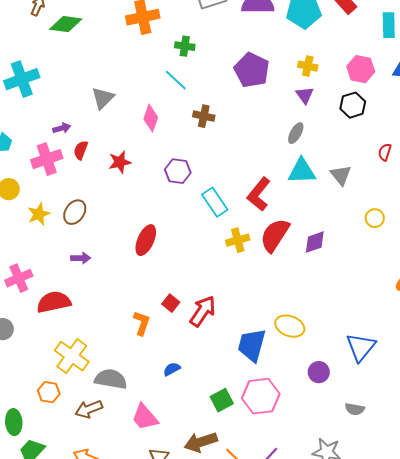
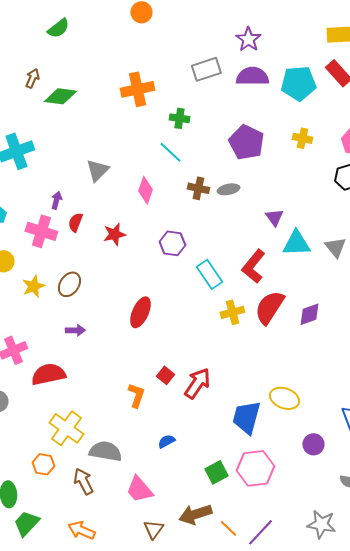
purple triangle: (305, 95) -> (274, 217), moved
purple arrow: (62, 128) -> (56, 200), turned -60
gray ellipse: (296, 133) -> (228, 189), moved, turned 50
pink cross: (47, 159) -> (41, 231), turned 36
brown arrow: (89, 409) -> (83, 481), turned 84

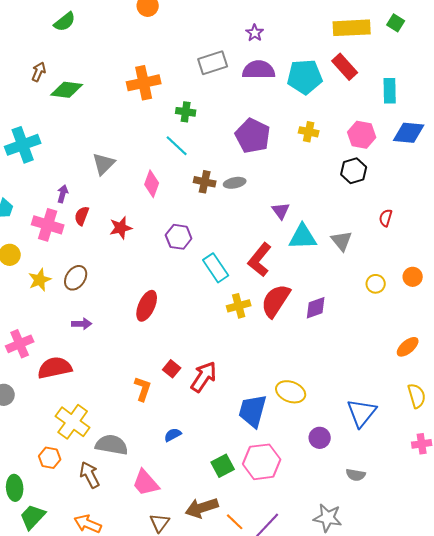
purple star: (248, 39) -> (255, 33), size x0.7

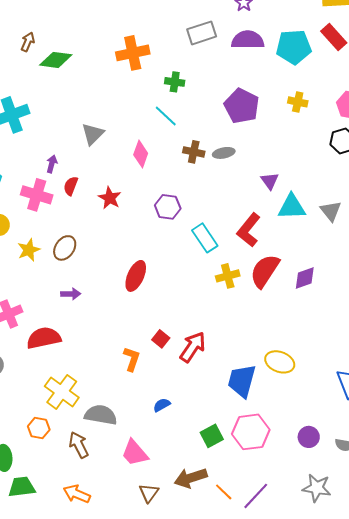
red star: (121, 228) -> (110, 198), turned -30
purple circle: (320, 438) -> (309, 437), moved
green trapezoid: (33, 517) -> (22, 487), turned 40

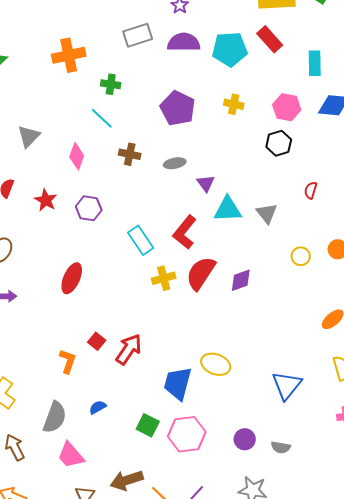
gray ellipse: (224, 153) -> (175, 163), moved
purple hexagon: (168, 207) -> (89, 208), moved
gray semicircle: (101, 415) -> (55, 417), moved, turned 100
green square: (212, 436) -> (148, 425), moved, turned -35

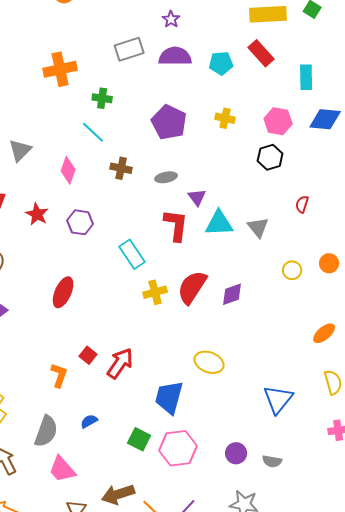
cyan pentagon: (230, 49) -> (221, 63), size x0.7
red L-shape: (185, 232) -> (176, 225), moved, turned 148
yellow ellipse: (216, 364) -> (209, 362), moved

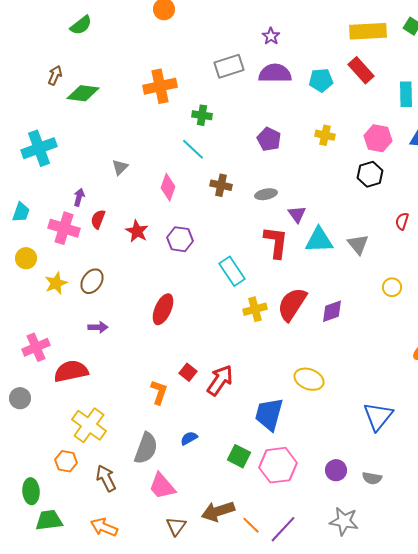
purple pentagon: (169, 122) -> (269, 139), size x0.7
gray triangle: (20, 150) -> (120, 167), size x0.7

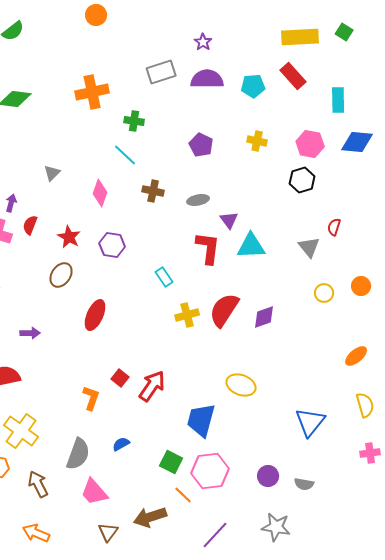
gray triangle: (358, 244) -> (309, 247), moved
cyan rectangle: (232, 271) -> (164, 277), size x0.7
brown ellipse: (92, 281) -> (61, 275), moved
orange line: (251, 525) -> (183, 495), moved

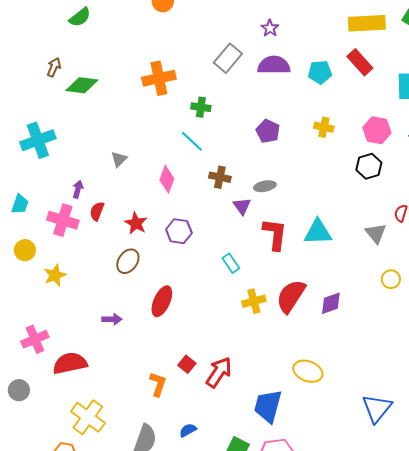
gray rectangle: (161, 72) -> (228, 58), turned -32
purple triangle: (229, 220) -> (242, 206), moved
purple arrow: (30, 333) -> (112, 319), moved

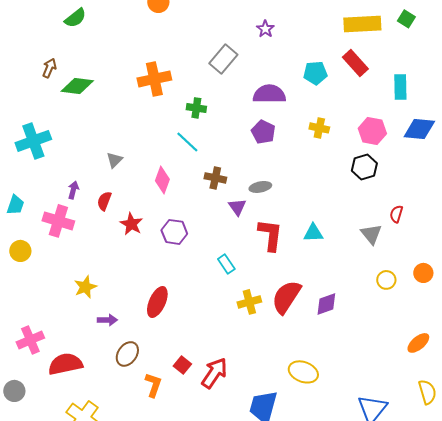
purple semicircle: (274, 65) -> (269, 94), moved
red semicircle: (97, 211) -> (104, 201), moved
cyan triangle: (318, 232) -> (313, 233), size x0.7
brown ellipse: (128, 261) -> (127, 354), moved
yellow star: (55, 275) -> (85, 287), moved

